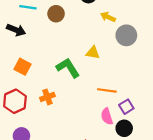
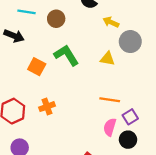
yellow triangle: (93, 53) -> (107, 59), moved
orange square: (23, 67) -> (37, 67), moved
green L-shape: (68, 68) -> (66, 55), moved
pink semicircle: (107, 116) -> (110, 127), turned 35

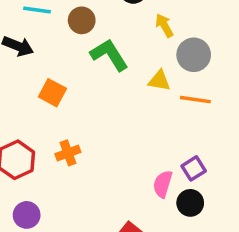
yellow arrow: (111, 22) -> (164, 26), turned 35
green L-shape: (66, 55) -> (109, 55), moved
orange line: (110, 100) -> (195, 100), moved

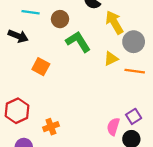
yellow arrow: (164, 26) -> (114, 22), size x1.5
yellow triangle: (159, 81) -> (111, 59), turned -35
orange cross: (68, 153) -> (51, 127), moved

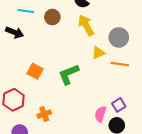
yellow arrow: (114, 22) -> (86, 25), moved
green L-shape: (78, 42) -> (69, 74), moved, turned -80
orange square: (41, 67) -> (35, 71), moved

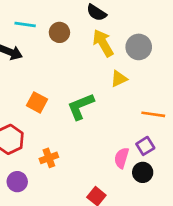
gray circle: (119, 37) -> (139, 47), moved
orange line: (120, 64) -> (153, 114), moved

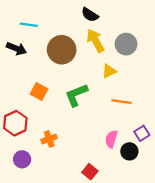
brown circle: (59, 32) -> (62, 50), moved, size x1.6
orange line: (153, 114) -> (121, 102), moved
purple square: (145, 146) -> (142, 133), moved

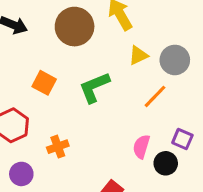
gray circle: (126, 44) -> (175, 60), moved
orange line: (121, 102) -> (155, 96), turned -54
purple square: (142, 133) -> (182, 139), turned -35

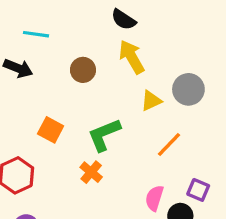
brown circle: (75, 27) -> (83, 70), size x0.6
gray circle: (175, 60) -> (188, 89), moved
orange cross: (58, 147) -> (91, 172), moved, turned -30

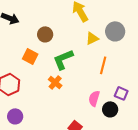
brown circle: (83, 70) -> (45, 34), moved
orange line: (169, 145) -> (103, 65), turned -30

